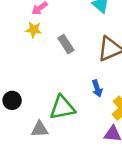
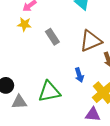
gray triangle: (40, 129) -> (19, 102), moved

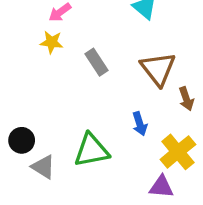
brown triangle: (91, 41) -> (158, 69), turned -45
gray triangle: (19, 102) -> (43, 167), turned 35

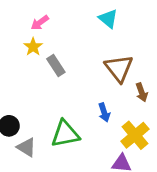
yellow star: (52, 42) -> (33, 47), turned 30
gray rectangle: (96, 62) -> (56, 66), moved

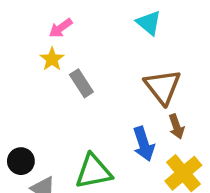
brown arrow: (142, 92) -> (176, 127), moved
blue arrow: (104, 112) -> (144, 144), size x1.4

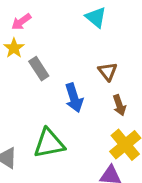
brown triangle: (163, 87) -> (108, 72), size x0.6
blue arrow: (144, 144) -> (74, 98), moved

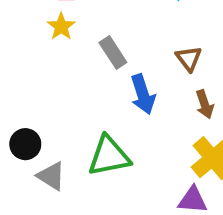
gray rectangle: (39, 69) -> (113, 52), moved

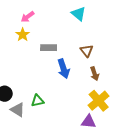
gray rectangle: (113, 52) -> (49, 48), turned -56
green triangle: (109, 156) -> (38, 101), moved, size x0.6

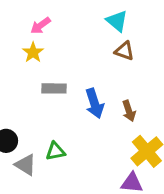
gray rectangle: (49, 48) -> (54, 88), moved
brown triangle: (87, 51) -> (124, 51), moved, turned -32
brown arrow: (95, 74) -> (129, 111), moved

